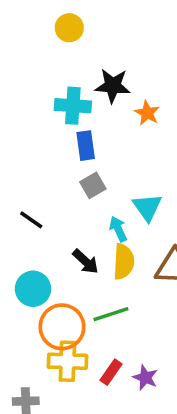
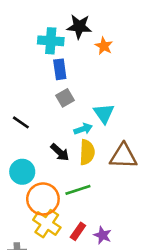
cyan arrow: (118, 229) -> (83, 129), turned 96
yellow cross: (67, 361) -> (47, 224), turned 32

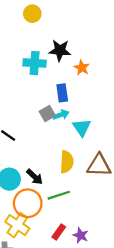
blue rectangle: (60, 69) -> (62, 93), moved
cyan arrow: (83, 129) -> (61, 115), moved
black arrow: (60, 152) -> (35, 177), moved
yellow cross: (47, 224) -> (17, 225), moved

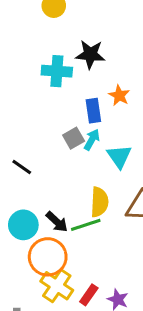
orange star: (82, 68) -> (119, 95), moved
cyan arrow: (61, 115) -> (92, 140), turned -42
green line: (59, 195) -> (86, 225), moved
yellow cross: (17, 225) -> (57, 286), moved

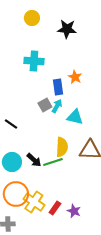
black star: (90, 54) -> (67, 29), moved
cyan triangle: (119, 156) -> (75, 117), turned -42
orange circle: (48, 257) -> (16, 194), moved

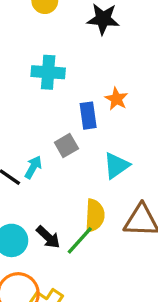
cyan arrow: (57, 106) -> (33, 167), moved
cyan triangle: (75, 117) -> (116, 166), turned -48
green line: (53, 162) -> (80, 240), turned -30

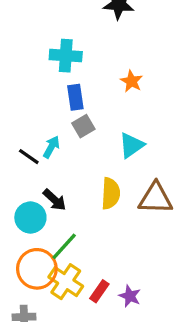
blue rectangle: (88, 116) -> (75, 97), moved
black arrow: (48, 237) -> (55, 200), moved
green line: (80, 240) -> (64, 246), moved

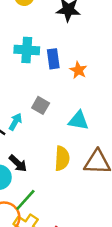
blue rectangle: (75, 97) -> (53, 59), moved
gray square: (83, 126) -> (41, 105), turned -30
cyan triangle: (131, 145) -> (78, 121), turned 45

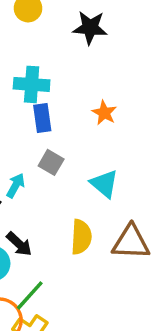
blue rectangle: (53, 59) -> (42, 118), moved
cyan triangle: (78, 121) -> (104, 184), turned 30

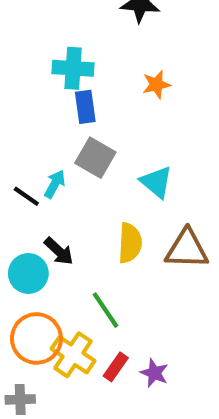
orange star: (104, 113) -> (156, 85), moved, turned 30
gray square: (51, 162) -> (95, 158), size x1.4
green line: (30, 295) -> (106, 310), moved, turned -76

